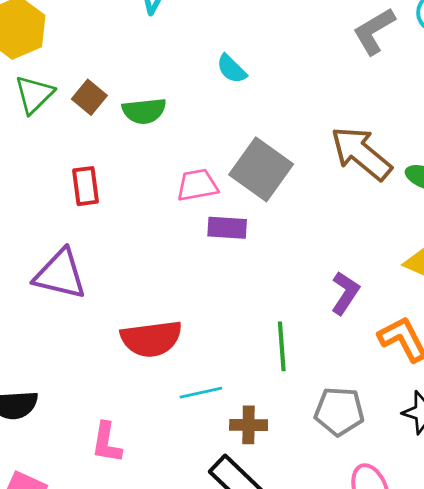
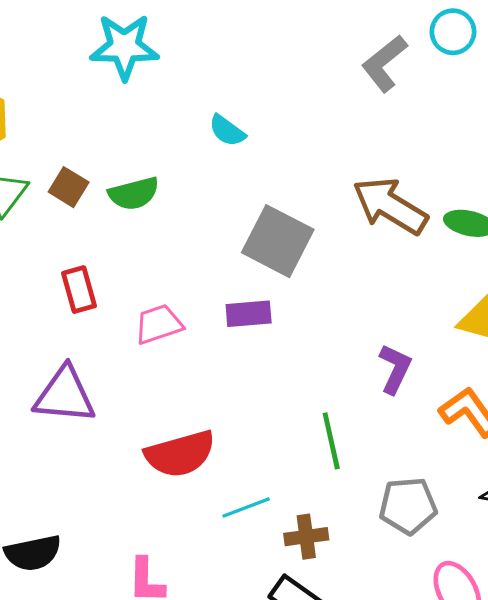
pink trapezoid: (197, 185) -> (159, 324), moved

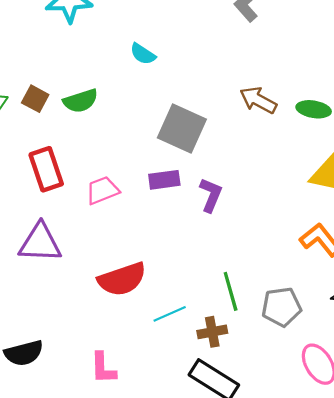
brown arrow: (390, 206) -> (258, 100), size x0.7
red rectangle: (79, 290) -> (46, 169), size x1.4
purple L-shape: (395, 369) -> (211, 195), moved
green line: (331, 441) -> (231, 291), moved

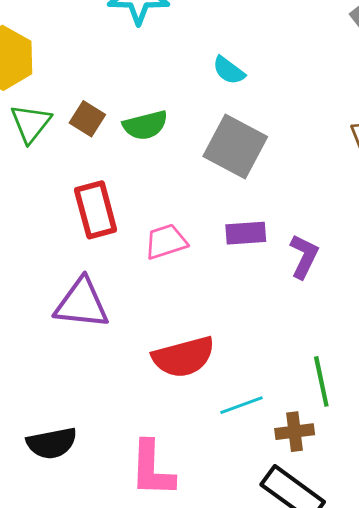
gray square: (182, 129) -> (235, 146), moved
pink L-shape: (103, 368) -> (152, 469), size x1.4

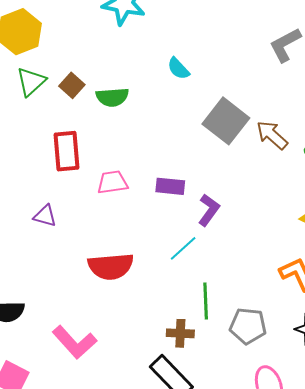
gray square: (235, 146) -> (226, 121), moved
purple triangle: (82, 303) -> (45, 216), size x0.6
cyan line: (242, 405) -> (183, 248), moved, turned -32
pink L-shape: (152, 469) -> (74, 342), turned -54

